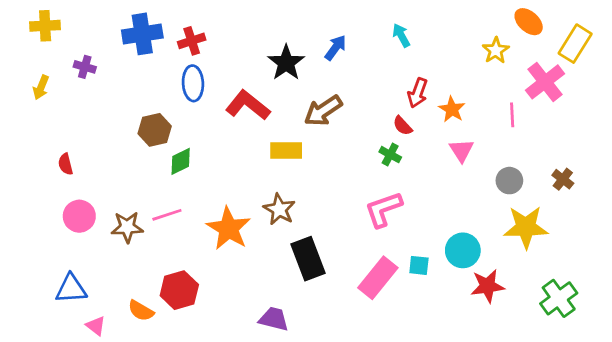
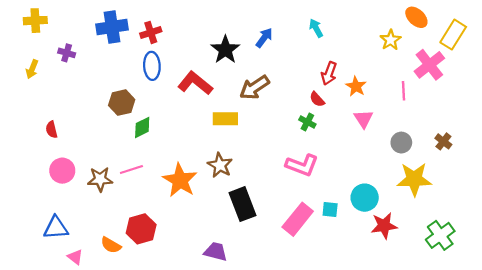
pink L-shape: (383, 209) -> (302, 165), turned -140

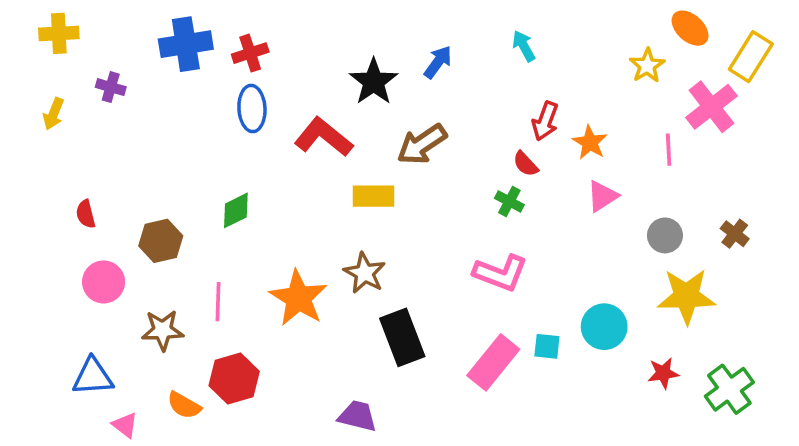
brown hexagon: (122, 103) -> (161, 241), moved
pink triangle: (364, 119) -> (602, 196), turned 30
pink line: (131, 170) -> (218, 302), moved, turned -70
brown star: (100, 179) -> (163, 330), moved
red star: (384, 226) -> (663, 373), moved, size x0.7

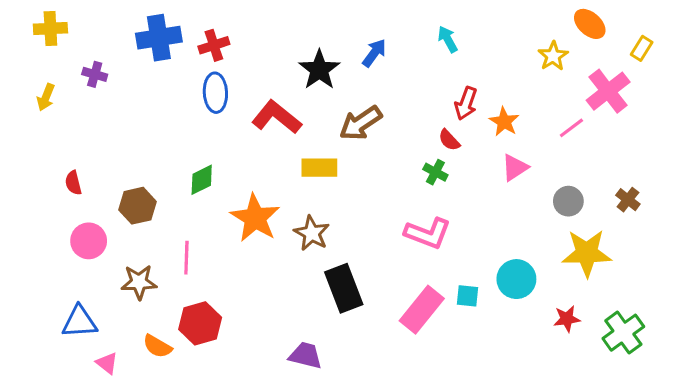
yellow rectangle: (751, 57) -> (642, 48), size x0.6
pink line: (669, 150) -> (571, 128), turned 56
orange star: (298, 298) -> (255, 218), moved

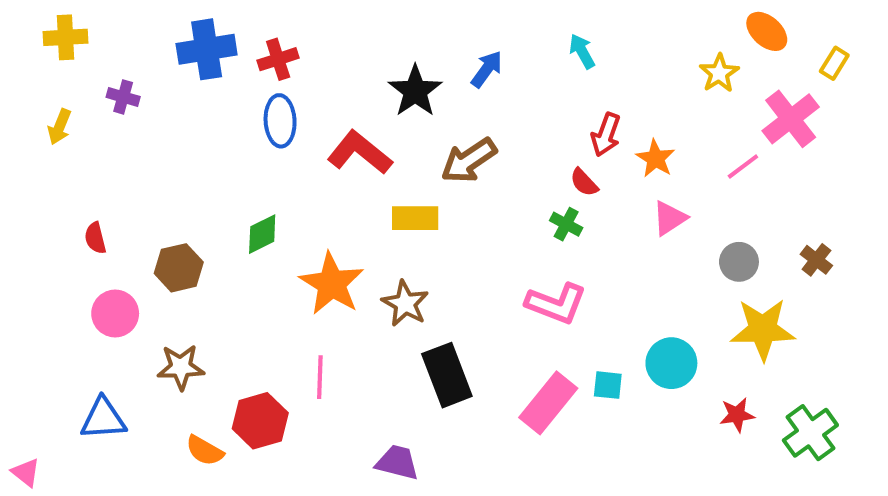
pink line: (186, 258) -> (320, 377), moved
pink triangle: (107, 363) -> (26, 472), moved

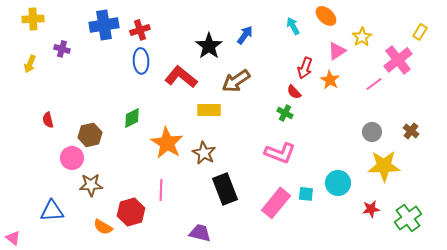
orange ellipse: (767, 31) -> (326, 16), moved
pink triangle: (669, 218) -> (337, 51), moved
pink circle: (115, 313) -> (72, 158), moved

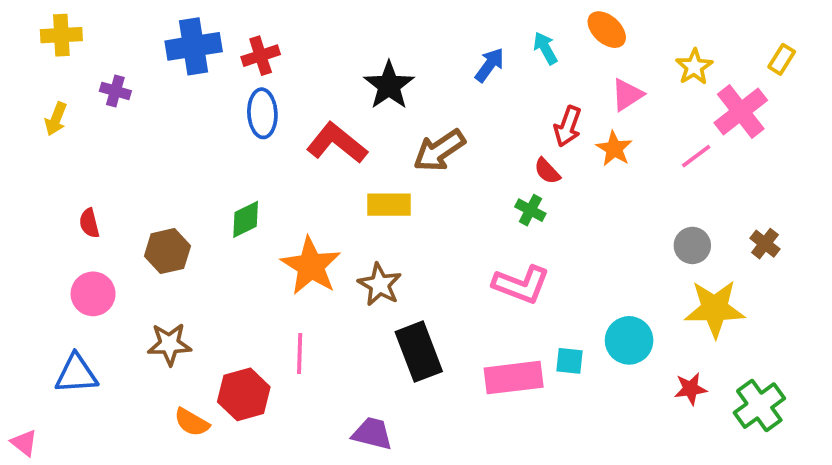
blue arrow: (245, 35) -> (489, 65), moved
yellow star: (362, 37) -> (694, 67), moved
pink circle: (72, 158) -> (93, 294), moved
pink rectangle: (276, 203) -> (514, 378), turned 44
blue triangle: (52, 211) -> (76, 374), moved

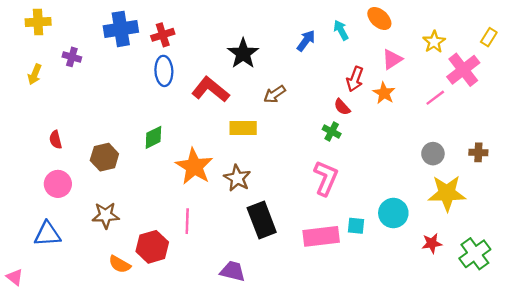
brown arrow: (439, 151) -> (275, 94), size x0.7
brown cross: (765, 244) -> (478, 152), turned -36
pink L-shape: (521, 285) -> (326, 178), turned -88

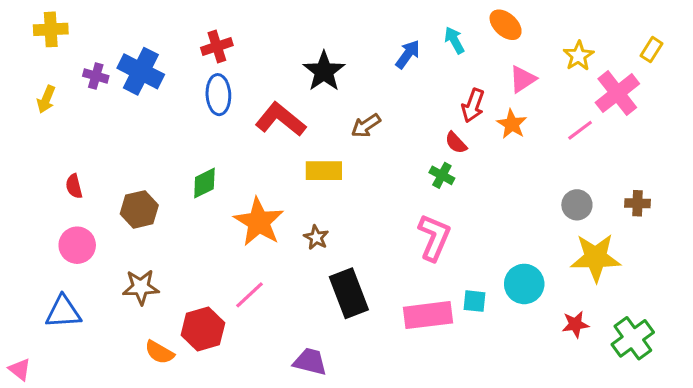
blue cross: (121, 29) -> (141, 71), moved, turned 36
brown star: (237, 178) -> (316, 237), size x0.7
pink line: (187, 221) -> (249, 295), turned 45

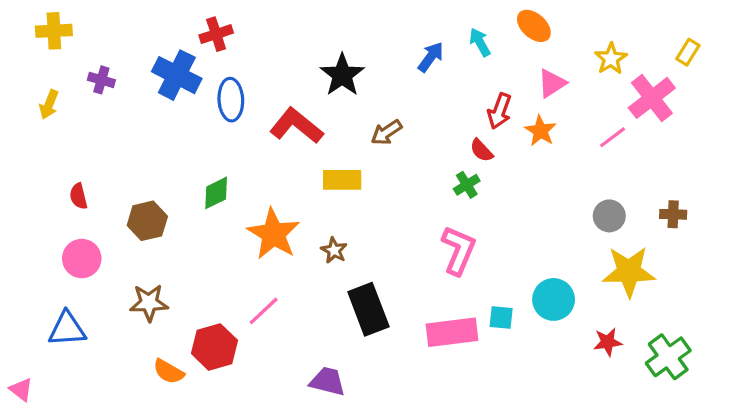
red cross: (217, 46) -> (216, 34), moved
blue cross: (141, 71) -> (177, 75), moved
green cross: (442, 175) -> (467, 185), turned 30

